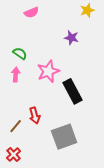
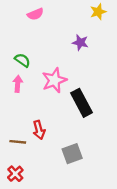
brown line: (16, 126) -> (18, 142), turned 56
gray square: (64, 137) -> (72, 154), size x0.7

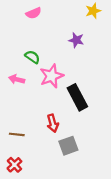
green semicircle: (22, 60) -> (32, 57), moved
pink arrow: (18, 84) -> (17, 79), turned -80
red arrow: (39, 130) -> (53, 123), moved

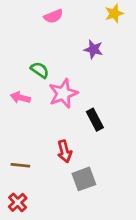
pink semicircle: (34, 13) -> (53, 16), moved
black rectangle: (77, 97) -> (95, 120), size x0.7

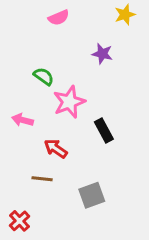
pink arrow: (20, 98) -> (23, 120), moved
red arrow: (65, 151) -> (56, 149), moved, turned 140
brown line: (20, 165) -> (42, 179), moved

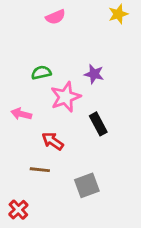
purple star: (102, 54) -> (94, 74), moved
green semicircle: (44, 76) -> (41, 73), turned -48

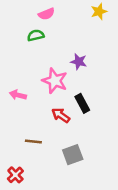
green semicircle: (41, 73) -> (36, 35), moved
pink star: (65, 97) -> (55, 81), turned -30
red arrow: (53, 141) -> (61, 115), moved

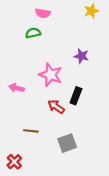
pink semicircle: (46, 14) -> (43, 13), turned 32
purple star: (79, 62) -> (81, 56), moved
black rectangle: (82, 103) -> (76, 96), turned 49

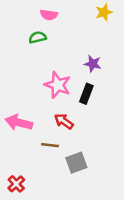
pink arrow: (17, 88) -> (19, 123), moved, size x1.5
black rectangle: (76, 96) -> (86, 94), moved
brown line: (31, 131) -> (50, 145), moved

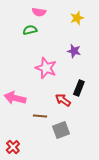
yellow star: (104, 12) -> (77, 18), moved
black rectangle: (86, 94) -> (79, 88), moved
red arrow: (64, 121) -> (63, 100), moved

